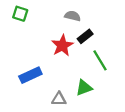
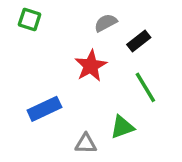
gray semicircle: (73, 16) -> (106, 23), turned -42
black rectangle: (85, 36) -> (139, 41), moved

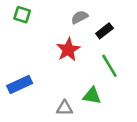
blue rectangle: (44, 109) -> (20, 84), moved
green triangle: (122, 127) -> (92, 96), turned 30

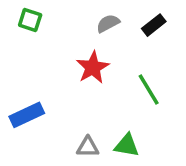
black rectangle: (104, 31) -> (154, 25), moved
green triangle: (92, 96) -> (127, 145), moved

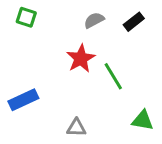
green line: (149, 89) -> (113, 76), moved
green triangle: (127, 145) -> (143, 120), moved

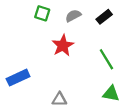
green square: (26, 17) -> (42, 13), moved
green line: (113, 76) -> (106, 59), moved

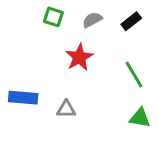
blue rectangle: (18, 78) -> (23, 98), turned 30
gray triangle: (59, 99) -> (66, 109), moved

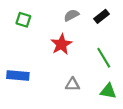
green square: (53, 17) -> (23, 20), moved
gray triangle: (66, 109) -> (72, 84), moved

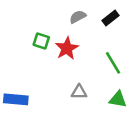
green square: (23, 20) -> (41, 41), moved
blue rectangle: (18, 76) -> (16, 99), moved

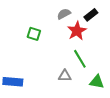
red star: (67, 48) -> (77, 31), moved
green line: (113, 63) -> (80, 59), moved

